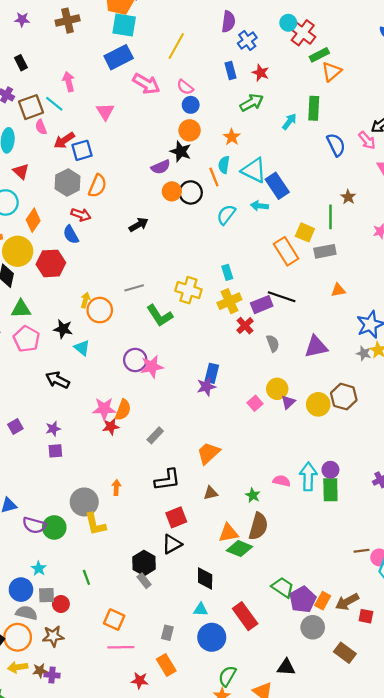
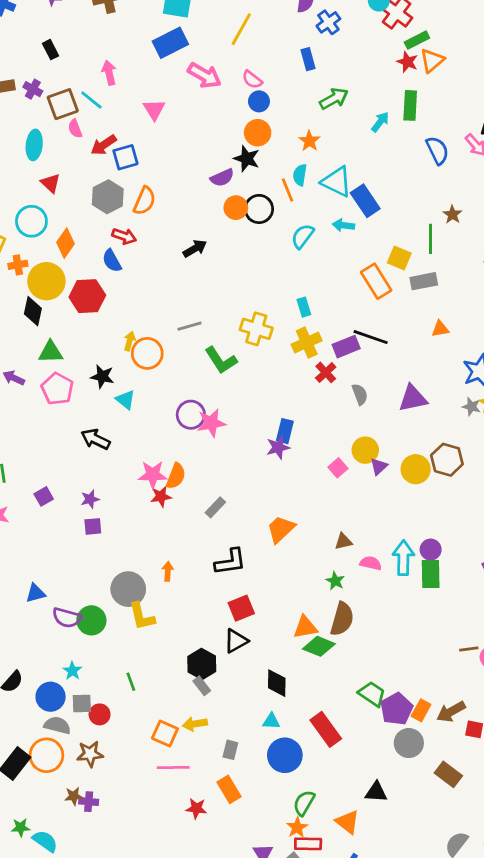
red star: (261, 73) -> (407, 62), moved
brown triangle: (211, 493) -> (343, 541), moved
yellow arrow: (18, 667) -> (195, 724), moved

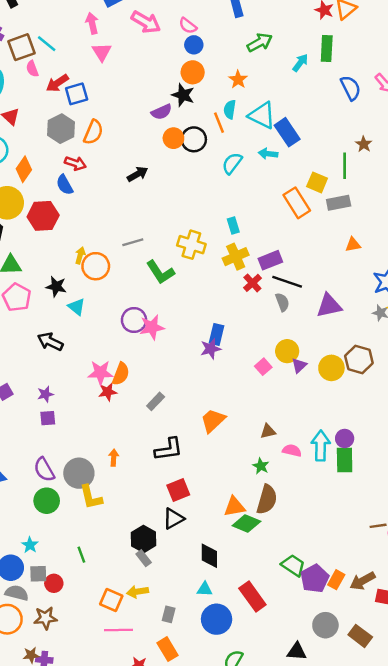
pink arrow: (109, 73) -> (92, 23), moved
black line: (371, 337) -> (287, 282), moved
purple semicircle: (67, 618) -> (44, 470), moved, turned 45
gray circle: (409, 743) -> (325, 625), moved

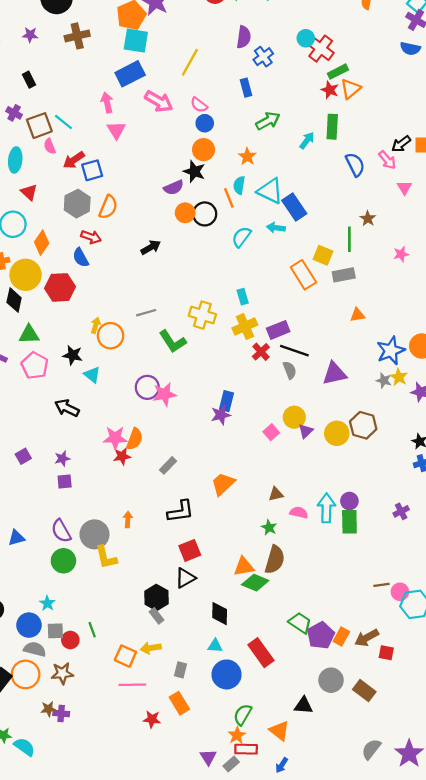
green line: (81, 555) -> (92, 630), moved

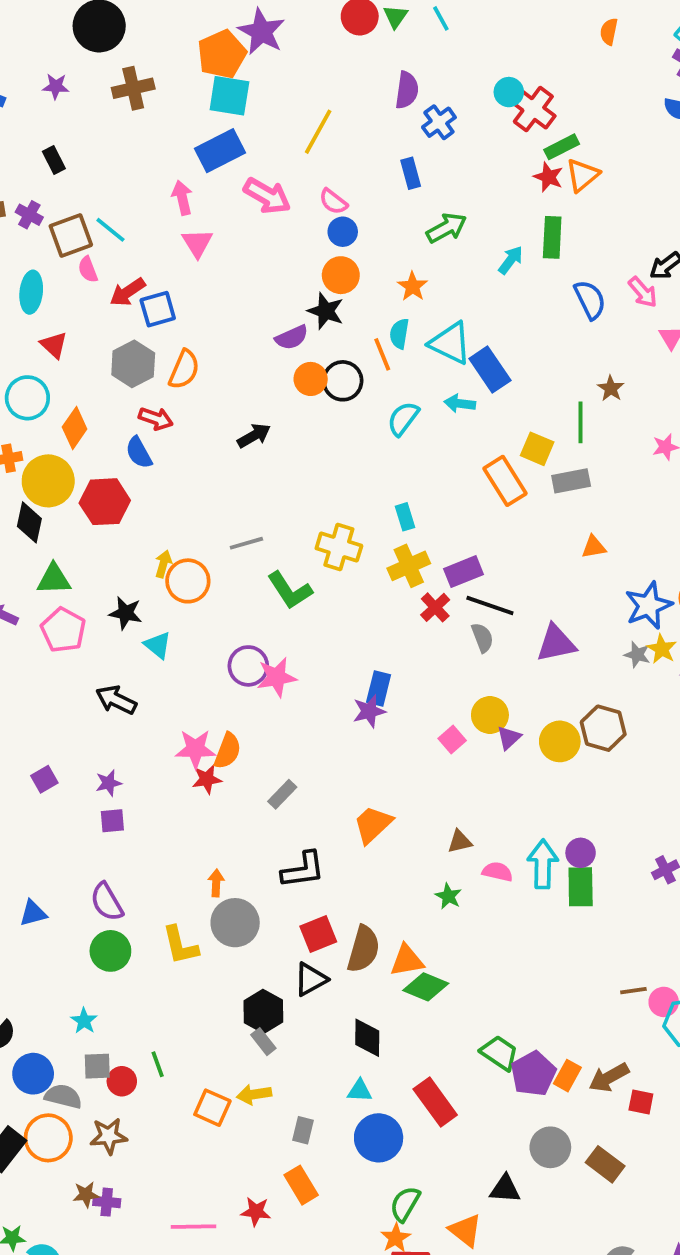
gray circle: (94, 534) -> (235, 923), moved
brown semicircle: (275, 560) -> (363, 949), moved
blue circle: (29, 625) -> (33, 1074), moved
pink line: (132, 685) -> (194, 1227), moved

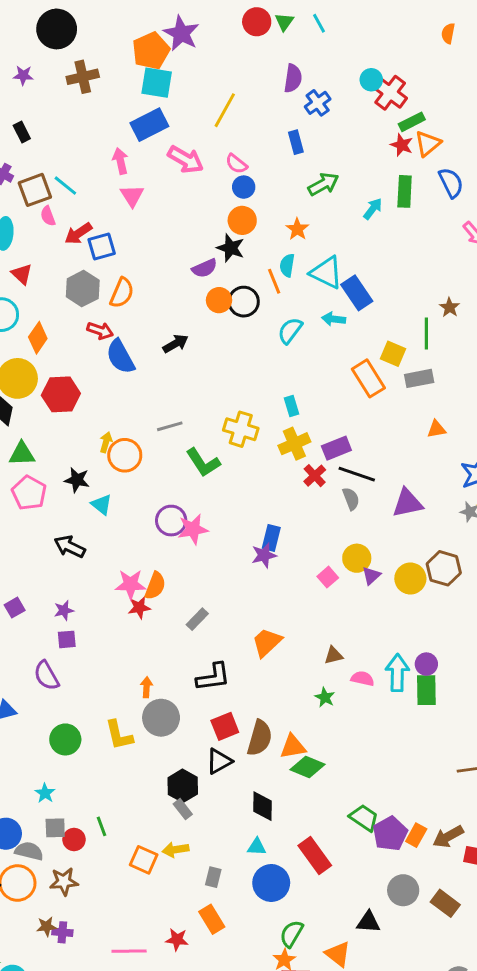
blue semicircle: (590, 300) -> (451, 183), moved
blue semicircle: (139, 453) -> (120, 357), moved, size x1.4
purple semicircle: (107, 902) -> (46, 676), moved

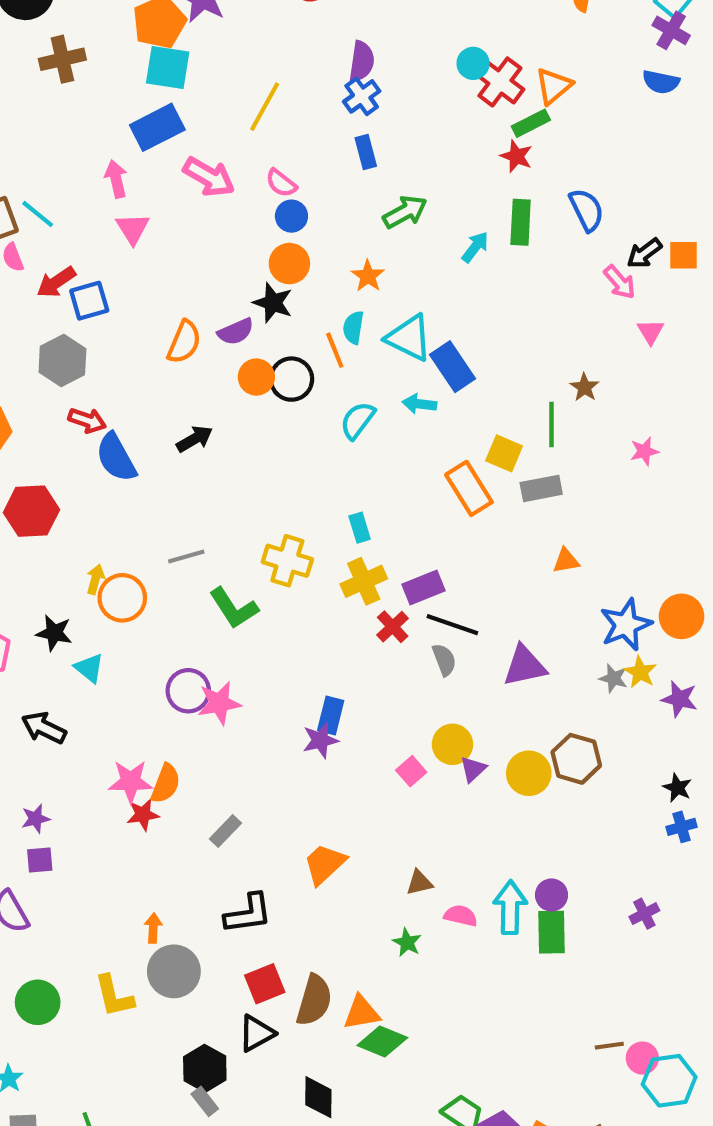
blue cross: (318, 103) -> (362, 96), moved
orange triangle: (428, 144) -> (554, 86), moved
orange semicircle: (122, 293) -> (184, 342), moved

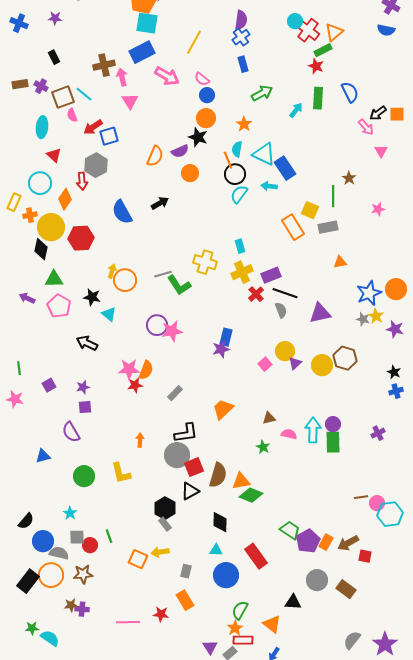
brown cross: (62, 59) -> (104, 65), moved
black circle: (291, 379) -> (235, 174), moved
red arrow: (87, 420) -> (82, 181), moved, turned 66
gray line: (186, 557) -> (163, 274), moved
gray circle: (174, 971) -> (177, 455), moved

